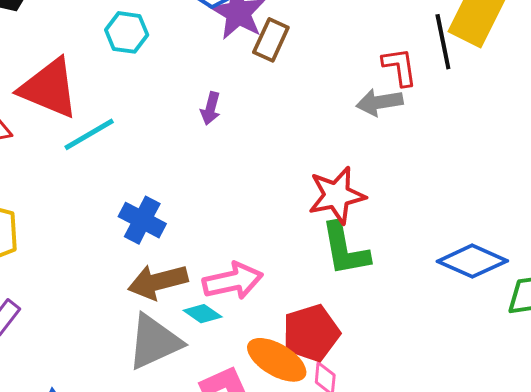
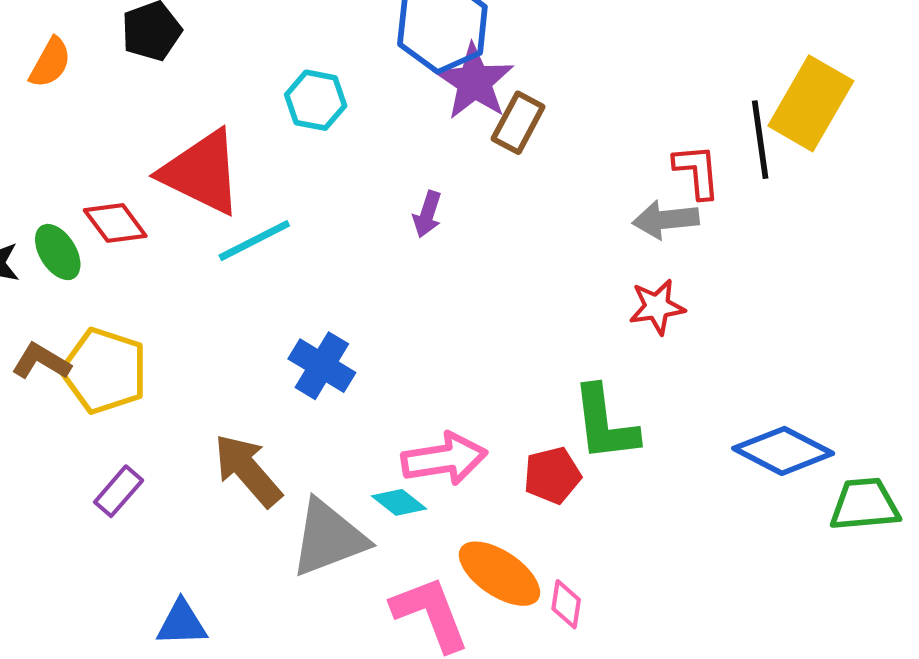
red star: (337, 195) -> (657, 307), moved, size x0.7
brown arrow: (158, 282) -> (248, 470), moved, turned 60
red pentagon: (311, 333) -> (552, 475), moved, size x0.7

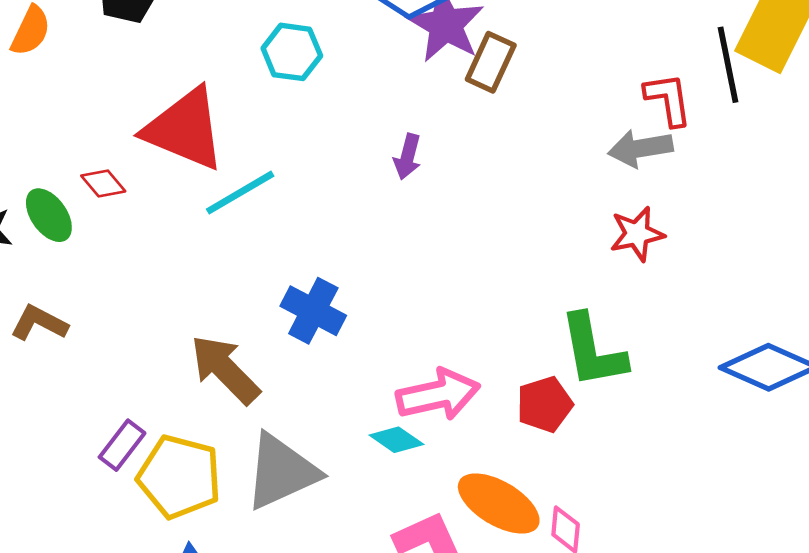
red diamond: (115, 223) -> (103, 183), size x0.7
yellow pentagon: (104, 371) -> (179, 477), moved
brown arrow: (248, 470) -> (225, 369), moved
gray triangle: (329, 538) -> (281, 472), moved

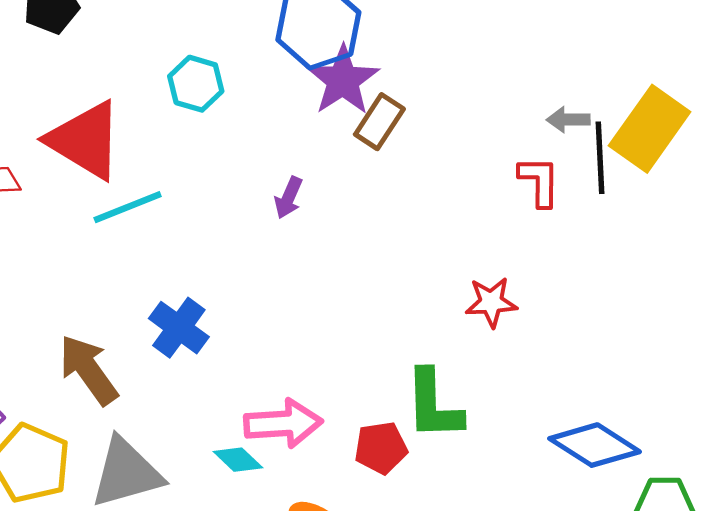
gray arrow: (640, 148) -> (568, 120), moved, size x0.7

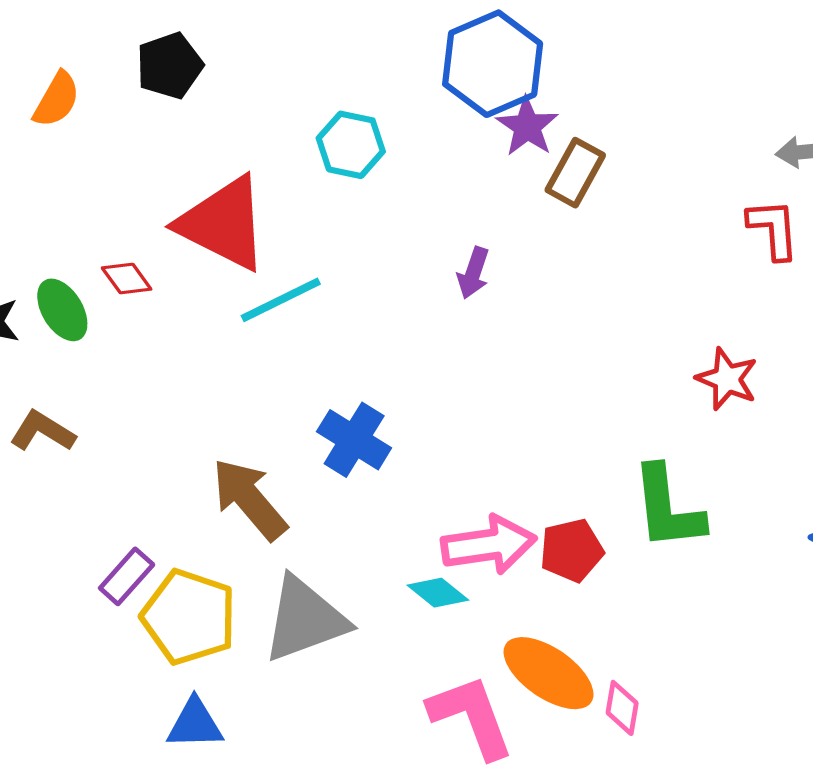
purple star: (343, 80) -> (527, 126), size x0.7
red star: (491, 302) -> (727, 379), turned 30
red pentagon: (381, 448) -> (572, 550), moved

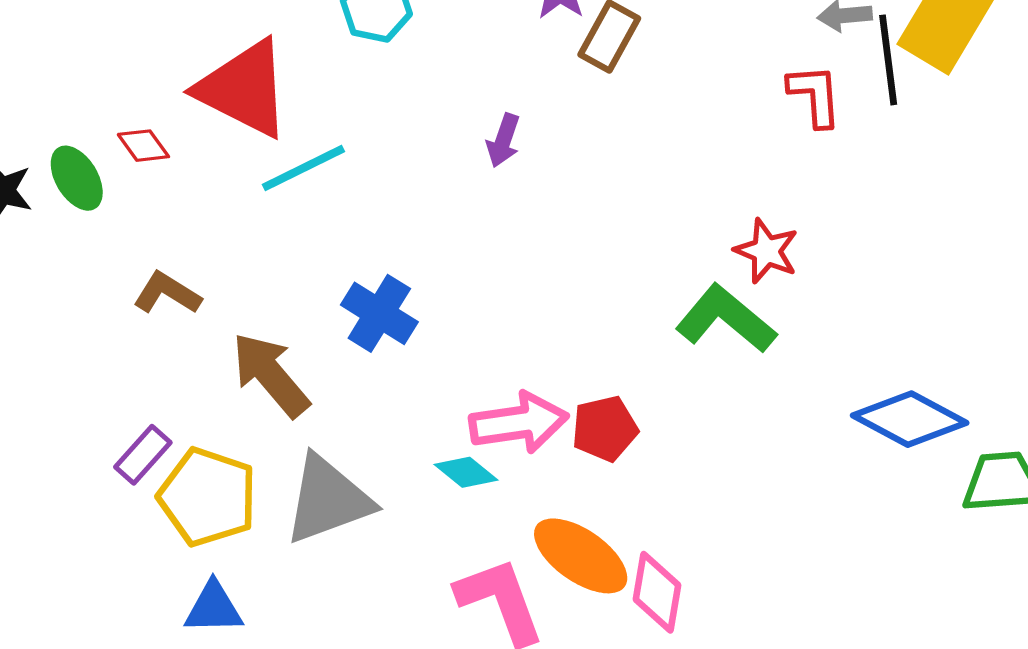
brown L-shape: (42, 431) -> (167, 293), moved
green L-shape: (668, 508) -> (726, 319), moved, turned 136
pink diamond: (622, 708) -> (657, 592), size x1.4

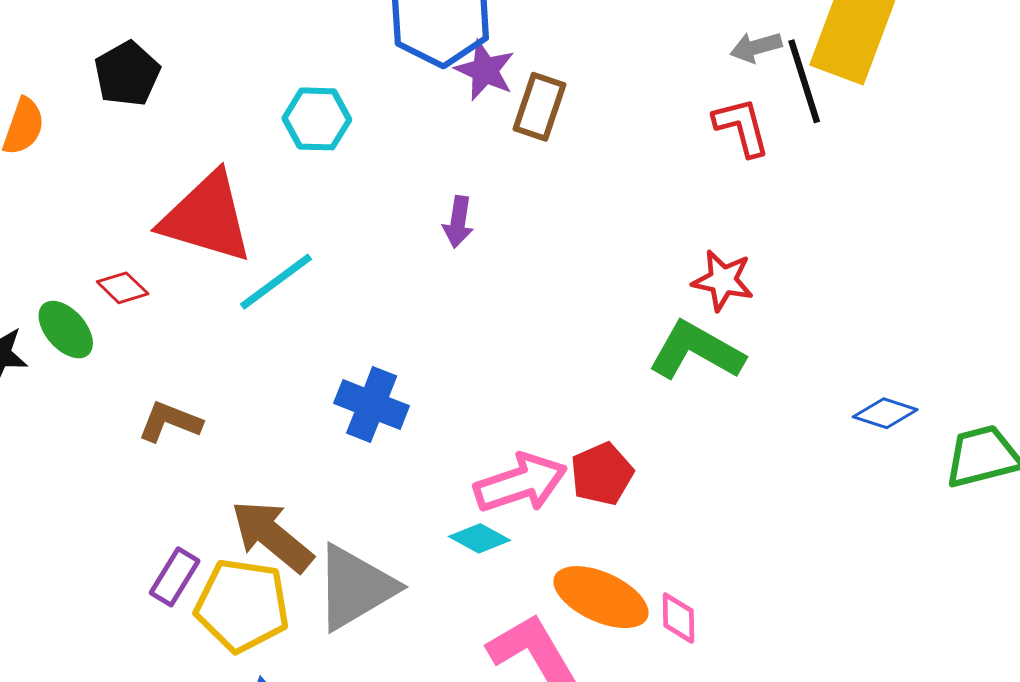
brown arrow: (271, 375) -> (272, 536), moved
blue diamond: (910, 419) -> (885, 413), size x0.6
pink diamond: (657, 592) -> (678, 618), size x0.7

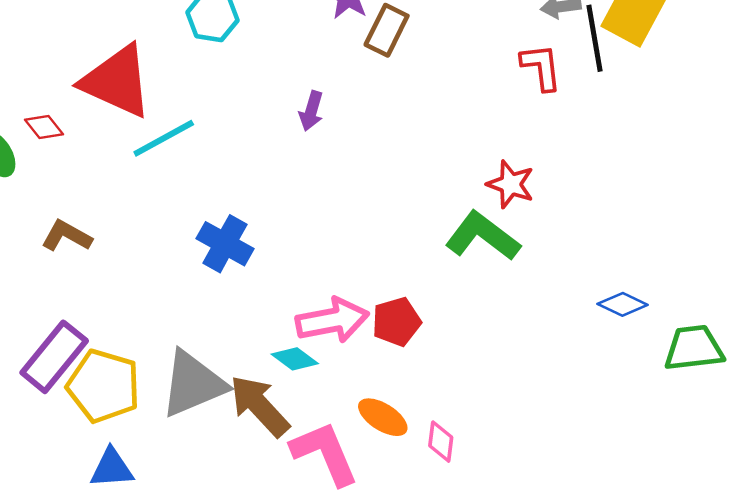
brown arrow: (272, 536) -> (259, 406), moved
purple rectangle: (175, 577) -> (54, 357), size x1.6
orange ellipse: (601, 597) -> (383, 417), size x0.7

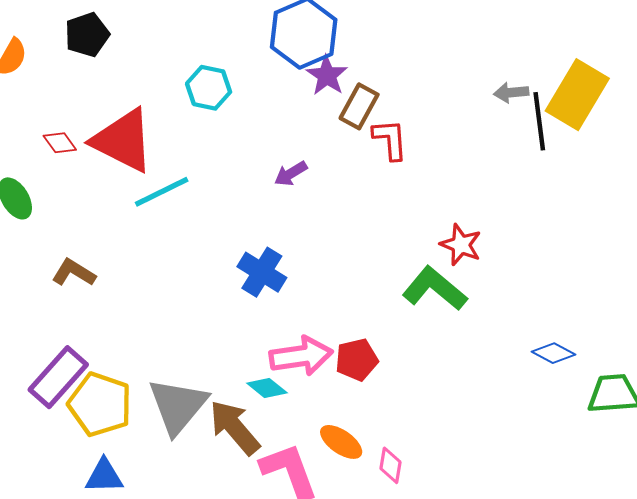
red L-shape: (541, 67) -> (390, 139), moved
purple arrow: (311, 111) -> (291, 174), turned 40
red diamond: (44, 127) -> (60, 143), moved
blue cross: (225, 244) -> (262, 272), moved
gray triangle: (193, 384) -> (178, 406), turned -30

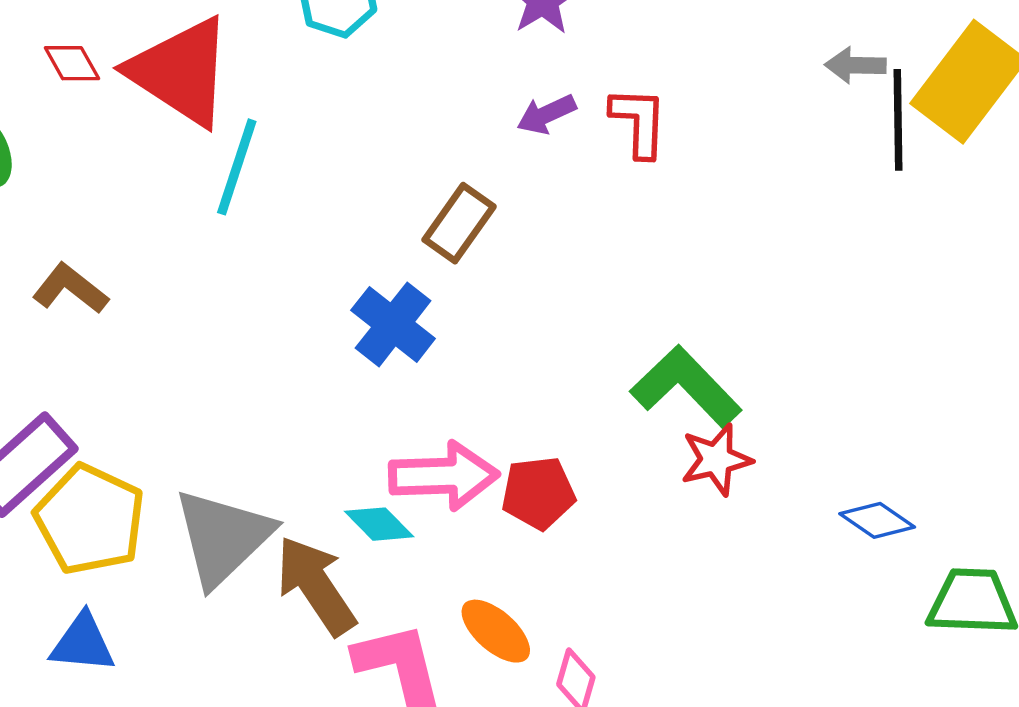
brown rectangle: (359, 106) -> (459, 223), moved
purple arrow: (291, 174) -> (546, 114), moved
cyan line: (162, 192) -> (237, 167), turned -52
red star: (461, 245) -> (716, 459), moved, turned 30

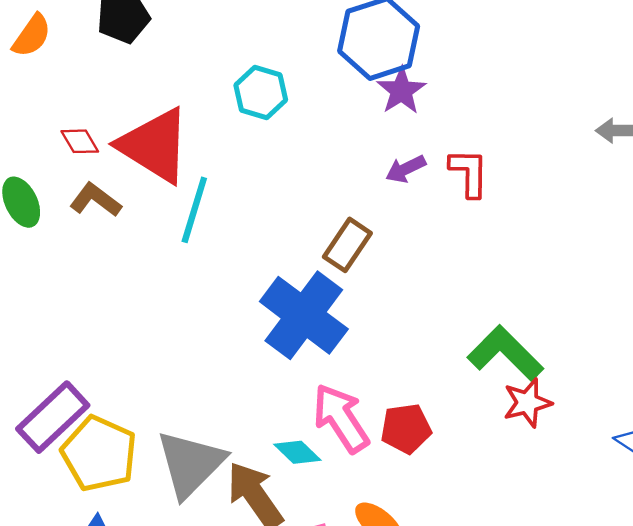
brown L-shape: (70, 289) -> (95, 200), moved
blue cross: (393, 324) -> (304, 315), size x1.5
pink arrow: (444, 476) -> (341, 418), turned -120

